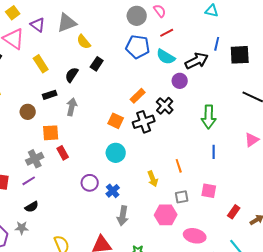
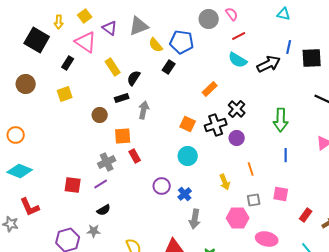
blue pentagon: (138, 47) -> (182, 42), moved
black semicircle: (72, 75) -> (134, 78), moved
purple circle: (180, 81) -> (237, 138), moved
orange rectangle: (138, 96) -> (210, 89), moved

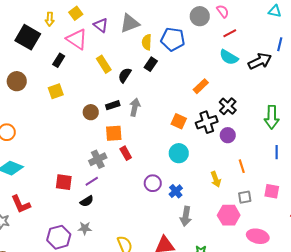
yellow semicircle: (156, 45) -> (147, 42), turned 42
black rectangle: (169, 67) -> (151, 64), moved
black rectangle: (122, 98) -> (113, 105), moved
black semicircle: (104, 210) -> (87, 201), moved

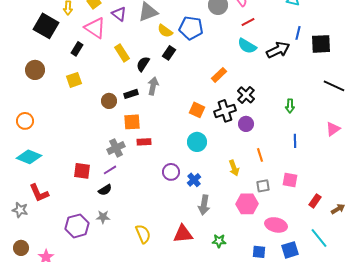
yellow semicircle: (147, 42) -> (165, 31), turned -56
gray arrow: (135, 107) -> (153, 86), moved
green arrow: (272, 117) -> (290, 106), size x0.6
red rectangle: (126, 153) -> (144, 142), turned -64

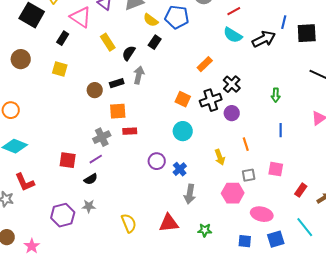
yellow square: (74, 80) -> (60, 69), turned 35

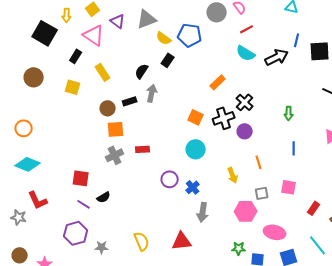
yellow rectangle: (108, 42) -> (103, 72), moved
orange square: (118, 111) -> (116, 129), moved
purple line: (96, 159) -> (84, 204), moved, turned 64
gray star: (89, 206) -> (102, 247), moved
green star: (205, 230) -> (239, 248), moved

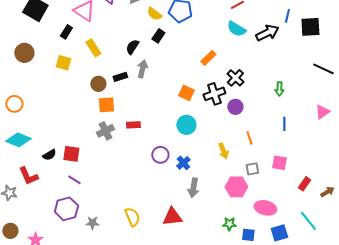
black semicircle: (104, 197) -> (49, 155), moved

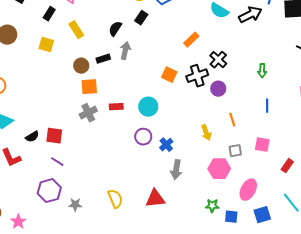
cyan circle: (186, 125) -> (148, 107), moved
pink ellipse: (265, 208) -> (248, 190), turned -75

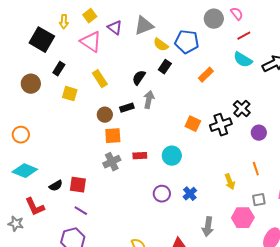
black rectangle: (49, 14) -> (59, 69), moved
orange rectangle: (191, 40) -> (206, 75), moved
purple circle: (218, 89) -> (259, 133), moved
purple circle: (143, 137) -> (162, 194), moved
gray arrow: (176, 170) -> (208, 227), moved

